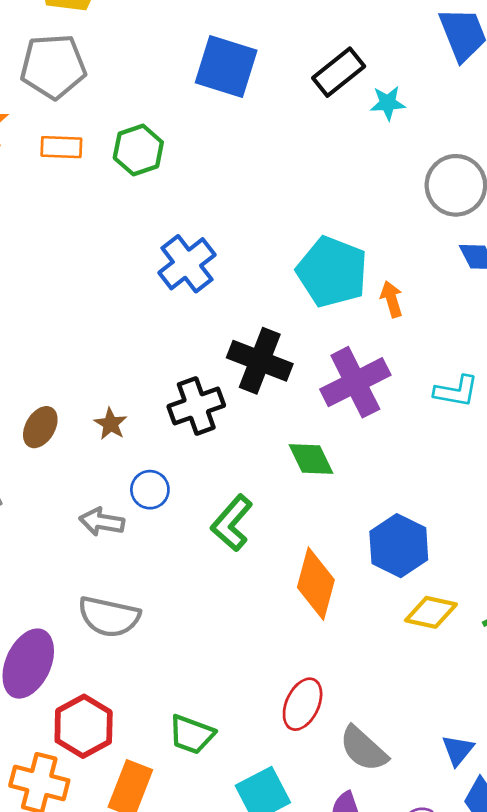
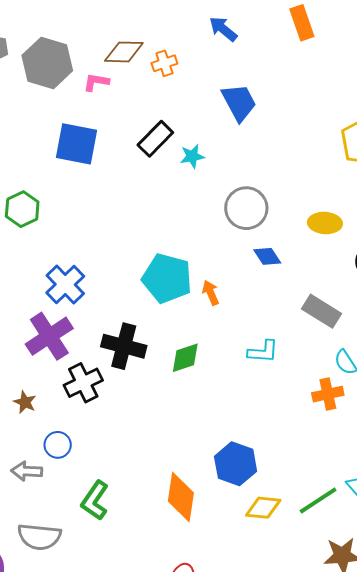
purple cross: (355, 382) -> (49, 336), moved
green diamond: (311, 459) -> (185, 358), moved, turned -76
green L-shape: (232, 523) -> (95, 500), moved

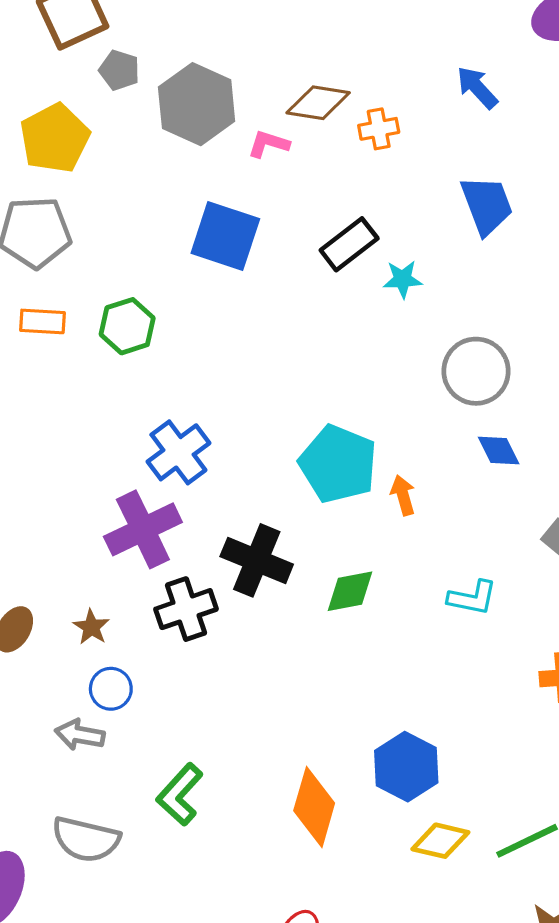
blue circle: (58, 445) -> (111, 689), moved

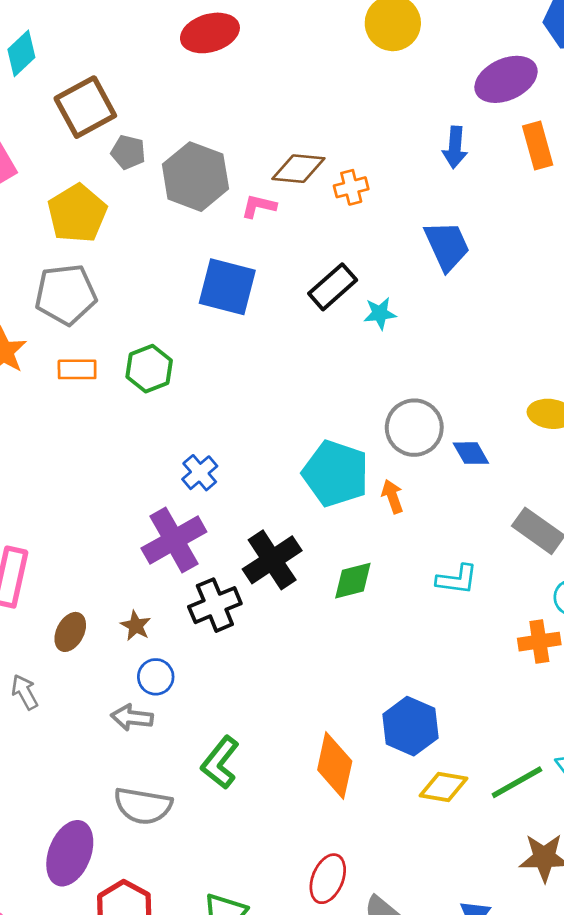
blue arrow: (477, 88) -> (455, 147), moved, turned -129
gray circle: (476, 371) -> (414, 428), moved
blue cross: (178, 452) -> (200, 473), size x0.7
black cross: (257, 560) -> (272, 560), turned 38

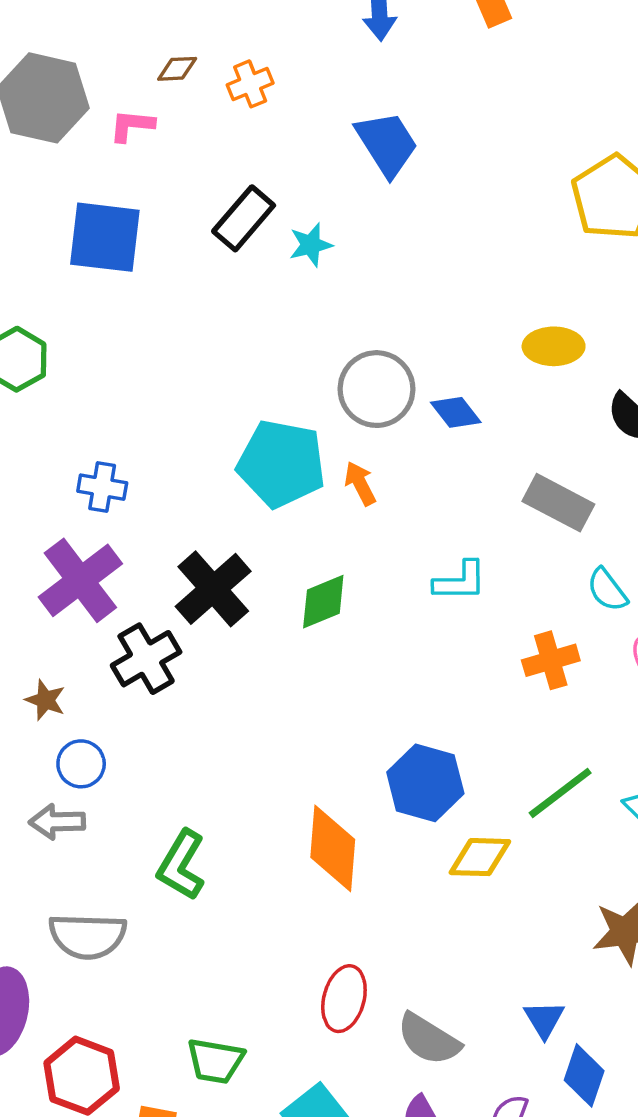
brown diamond: (298, 169) -> (177, 69), size x0.6
blue cross: (200, 473) -> (102, 487), turned -32
orange cross: (539, 642) -> (551, 660), moved
green line: (517, 782) -> (560, 793), moved

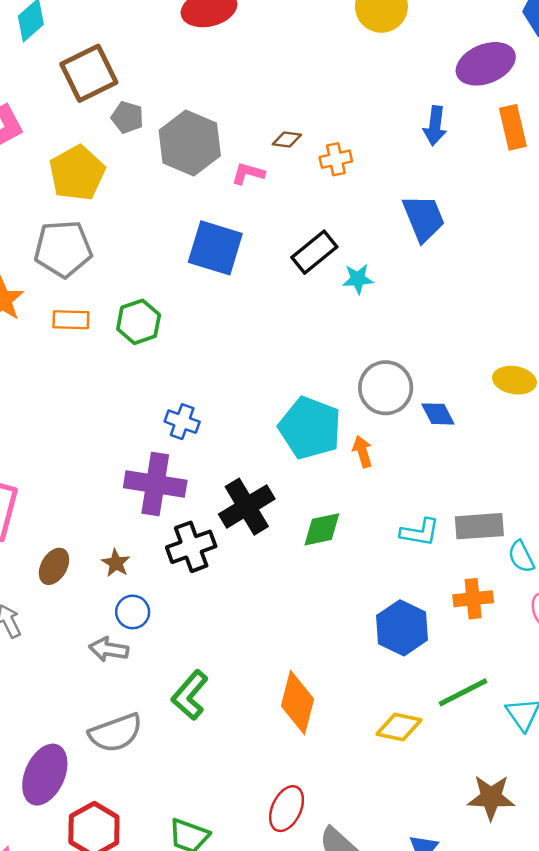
gray rectangle: (558, 503) -> (479, 526), moved, turned -42
purple cross: (80, 580) -> (155, 484), turned 36
blue hexagon: (425, 783) -> (402, 628), moved
gray semicircle: (88, 936) -> (116, 733), turned -32

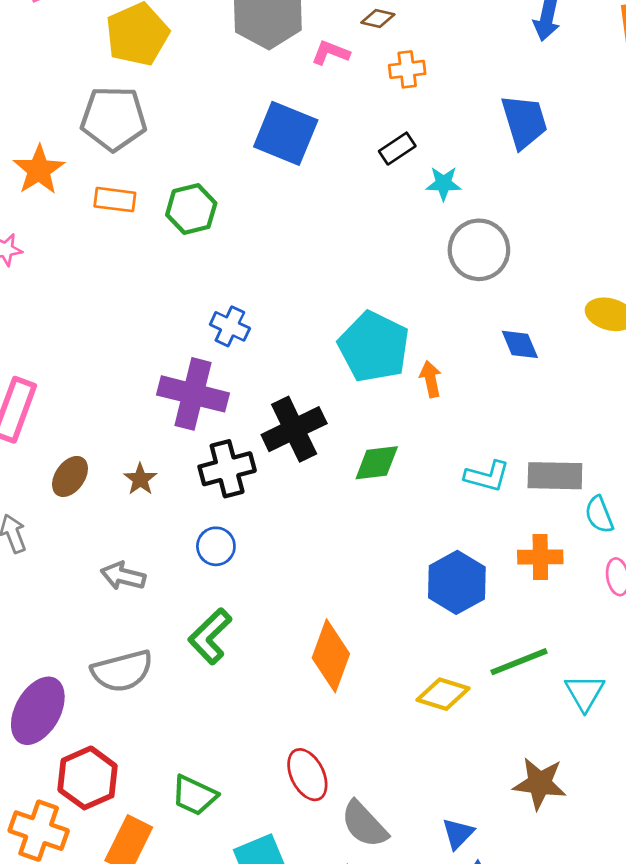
orange cross: (336, 159) -> (407, 69), moved
black rectangle: (314, 252) -> (397, 149), size x0.7
gray circle: (386, 388) -> (479, 250), moved
blue circle: (133, 612) -> (216, 546), moved
red ellipse: (287, 809) -> (307, 775), turned -57

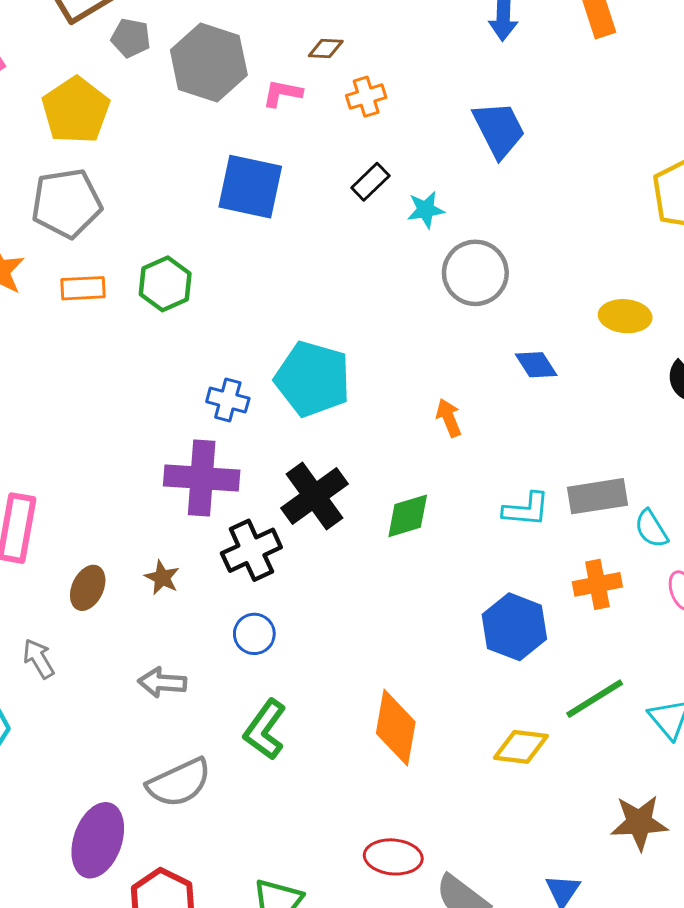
cyan pentagon: (374, 347) -> (313, 379), moved
red ellipse: (307, 775) -> (393, 857), turned -48

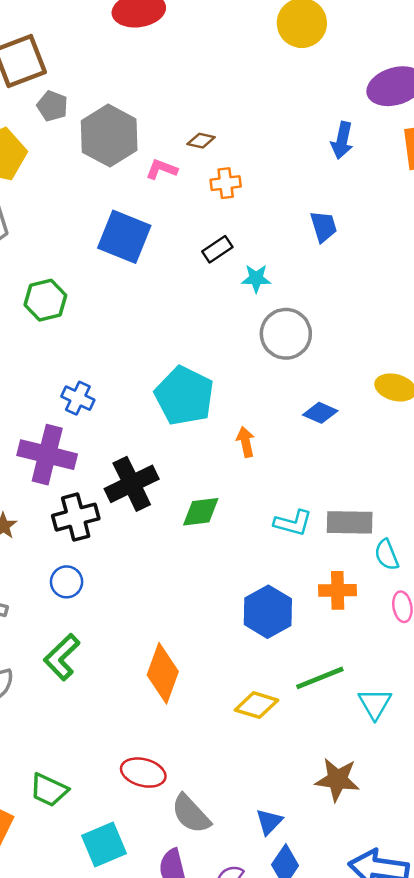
blue trapezoid: (499, 129) -> (324, 227), size x0.7
blue diamond: (536, 365) -> (320, 413), turned -44
cyan pentagon: (313, 379) -> (184, 396), moved

